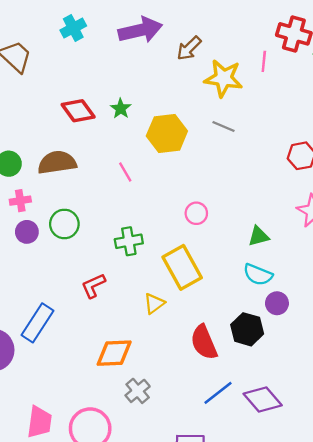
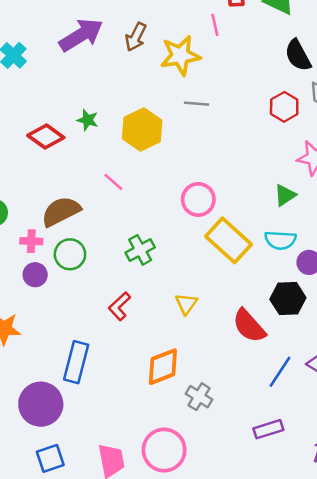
brown semicircle: (57, 162) -> (61, 211), moved
pink cross: (20, 201) -> (31, 241), moved, turned 30
pink circle: (196, 213) -> (198, 199), size x1.4
green triangle: (259, 236) -> (285, 195), moved
yellow rectangle: (182, 267) -> (229, 240), moved

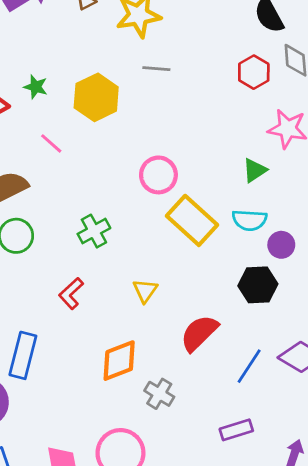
pink line: (113, 182) -> (51, 143), moved
red semicircle: (249, 326) -> (199, 333), moved, turned 87

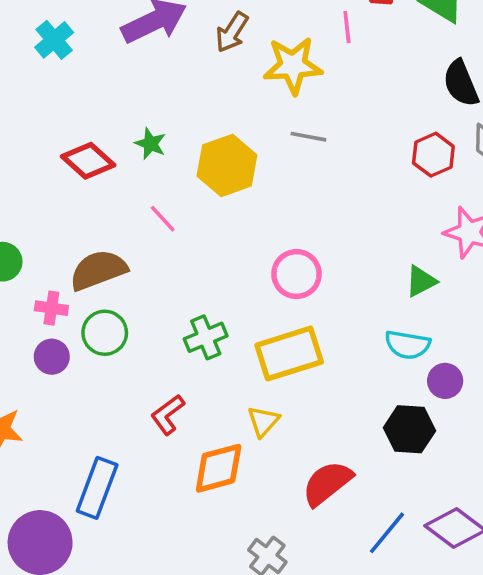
yellow rectangle: (192, 220) -> (289, 354), moved, turned -66
orange diamond: (119, 361) -> (219, 468), moved

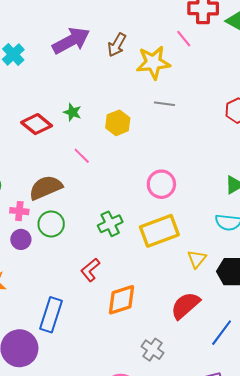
pink line: (347, 27) -> (184, 39), turned -30
yellow hexagon: (227, 165) -> (118, 123), size x0.7
yellow triangle: (263, 421) -> (197, 259), moved

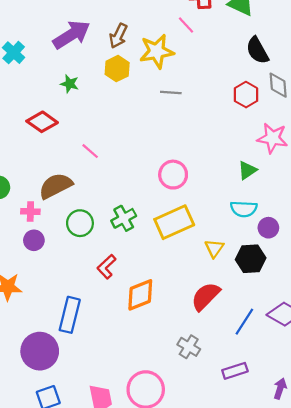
green star: (72, 112) -> (70, 84), moved
yellow hexagon: (118, 123) -> (117, 69), moved
green circle: (51, 224) -> (80, 223), moved
gray cross: (152, 350) -> (189, 347), moved

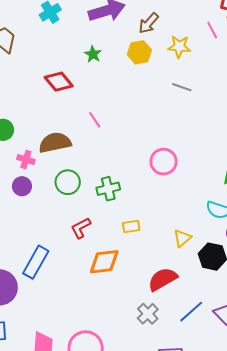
yellow star: (157, 51) -> (179, 47), size x0.7
yellow rectangle: (174, 222) -> (131, 226), moved, size x0.5
gray cross: (189, 347) -> (148, 314), moved

